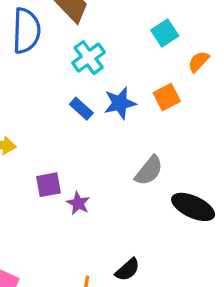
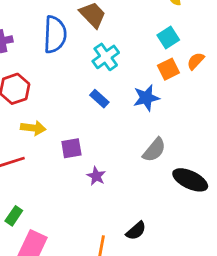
orange square: (167, 97) -> (168, 69), moved
blue star: (120, 103) -> (146, 98), moved
purple square: (48, 185) -> (71, 148), moved

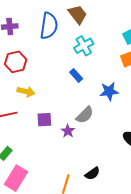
blue star: (146, 98) -> (109, 91), moved
purple square: (71, 148) -> (44, 120), moved
gray semicircle: (154, 150) -> (85, 115), moved

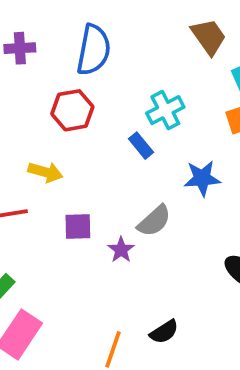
brown trapezoid: (78, 14) -> (209, 37), moved
cyan cross: (84, 46) -> (165, 110), moved
red hexagon: (16, 62) -> (72, 110), moved

